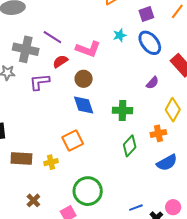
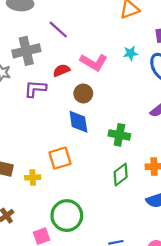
purple line: (52, 37) -> (58, 30), moved
gray cross: (26, 49) -> (26, 51), turned -35

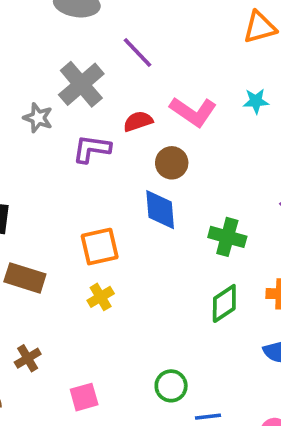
gray cross: (26, 51) -> (81, 84), turned -32
orange square: (60, 158) -> (100, 247), moved
yellow cross: (33, 177) -> (101, 297), moved, turned -32
green circle: (67, 216) -> (171, 386), moved, size x0.6

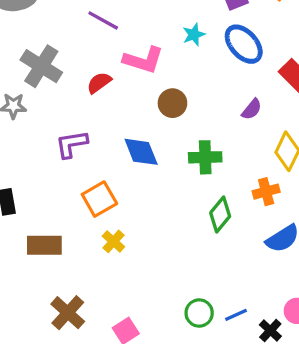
purple line: (137, 52) -> (103, 20), moved
purple L-shape: (92, 149) -> (72, 144), moved
brown circle: (172, 163) -> (172, 103), moved
brown cross: (28, 358) -> (68, 313), size x1.5
green circle: (171, 386) -> (199, 313), moved

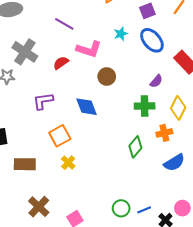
green cross: (205, 157) -> (145, 106), moved

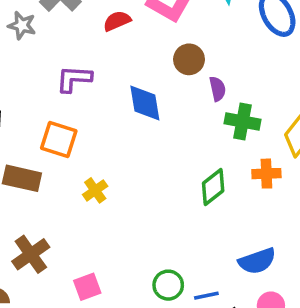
purple semicircle: (156, 81) -> (218, 89), moved, turned -64
orange square: (60, 136) -> (59, 140), moved, turned 35
blue semicircle: (174, 163) -> (257, 261), moved

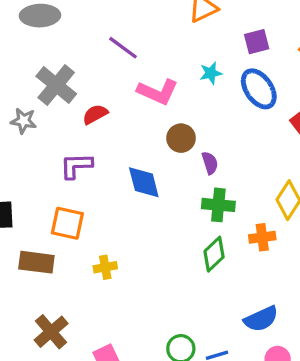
red semicircle: (117, 21) -> (95, 114), moved
green cross: (242, 122) -> (218, 205), moved
yellow cross: (95, 190) -> (105, 267), turned 30

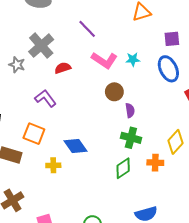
cyan star: (211, 73) -> (133, 59), moved
purple L-shape: (76, 166) -> (45, 98), turned 45
blue diamond: (144, 182) -> (76, 146), moved, turned -30

